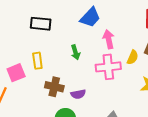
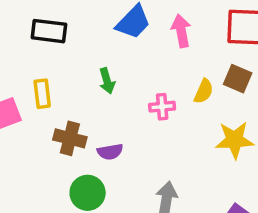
pink arrow: (109, 39) -> (181, 31), moved
pink cross: (108, 67) -> (162, 107), size x0.6

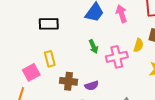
green arrow: (107, 81) -> (93, 47), moved
pink cross: (162, 107) -> (117, 57), size x1.5

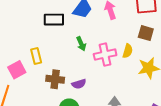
black rectangle: (49, 24) -> (54, 20), moved
yellow semicircle: (138, 45) -> (128, 51), moved

